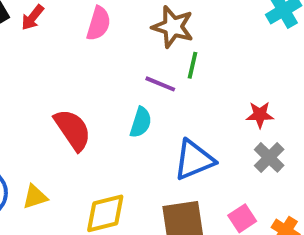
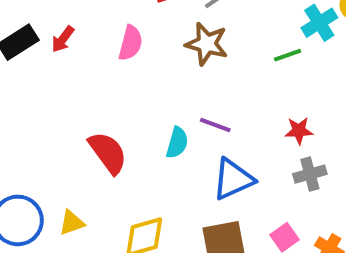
green line: (193, 65) -> (288, 55), moved, turned 60
purple line: (160, 84) -> (215, 125), moved
gray cross: (269, 157) -> (310, 174), turned 32

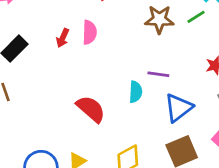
red arrow: (63, 39) -> (63, 38), moved
brown star: (207, 44) -> (159, 19), moved

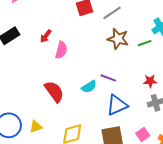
pink semicircle: (90, 32) -> (61, 50), moved
cyan semicircle: (136, 92) -> (89, 87), turned 42

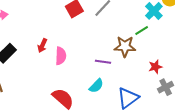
brown star: (118, 39) -> (125, 46), moved
purple line: (108, 78) -> (103, 62), moved

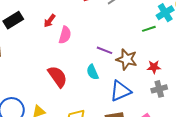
brown star: (125, 46) -> (127, 59), moved
cyan semicircle: (96, 86) -> (93, 72), turned 98

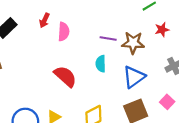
red star: (154, 67) -> (162, 30), moved
cyan semicircle: (93, 72) -> (101, 64), turned 35

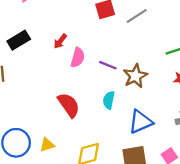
purple line: (108, 38) -> (108, 65), moved
brown star: (133, 43) -> (135, 76), moved, turned 30

